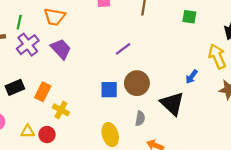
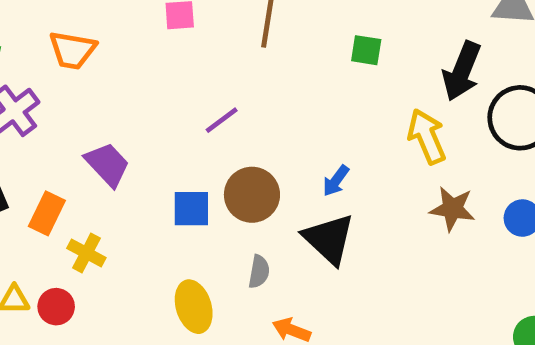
purple trapezoid: (61, 49) -> (107, 164), moved
blue arrow: (192, 77) -> (336, 181), moved

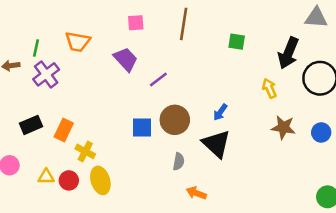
yellow arrow: (427, 136) -> (269, 88), size x0.7
purple trapezoid: (107, 164) -> (126, 59), moved
yellow ellipse: (194, 307) -> (100, 180), moved

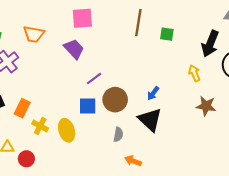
pink square: (136, 23) -> (82, 18), size x1.5
brown line: (184, 24) -> (138, 23), moved
purple line: (158, 79) -> (94, 79), moved
red circle: (69, 180) -> (26, 159), moved
yellow ellipse: (100, 180) -> (67, 130), moved

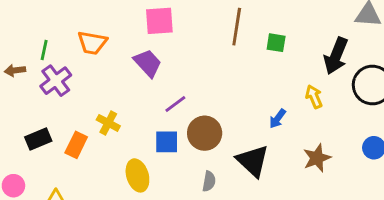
blue arrow: (153, 93) -> (278, 119), moved
brown star: (206, 106) -> (317, 158), moved, turned -30
yellow cross: (40, 126) -> (108, 123), moved

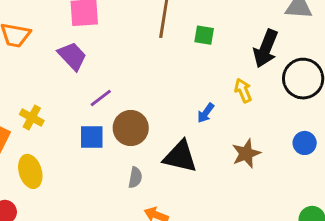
black triangle: (253, 161) -> (180, 156), turned -30
yellow ellipse: (137, 175) -> (30, 171), moved

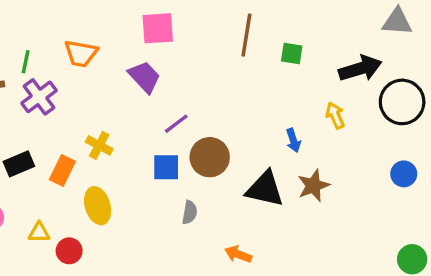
black arrow: (266, 49) -> (360, 68), turned -129
blue arrow: (206, 113) -> (293, 140), turned -54
brown star: (246, 153) -> (313, 186), moved
gray semicircle: (135, 177) -> (190, 212), moved

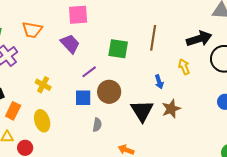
brown line: (246, 35) -> (153, 38), moved
green square: (292, 53) -> (118, 49), moved, size x1.5
orange rectangle: (62, 171) -> (13, 111), moved
black triangle: (265, 189) -> (142, 111), turned 45

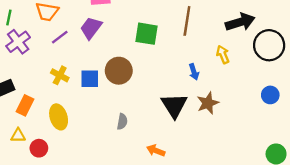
purple trapezoid: (70, 44) -> (91, 28), turned -100
purple line: (89, 72) -> (60, 37), moved
brown circle: (109, 92) -> (119, 71), moved
blue square: (83, 98) -> (90, 79), moved

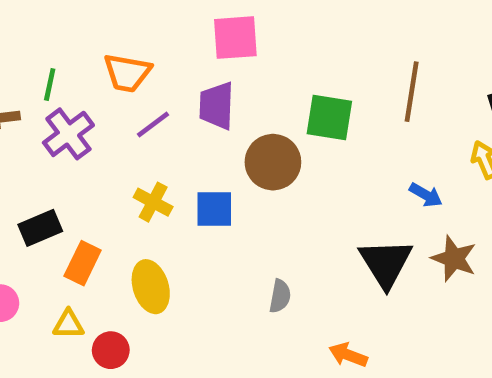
purple trapezoid: (91, 28) -> (217, 106), turned -35
brown circle: (119, 71) -> (273, 162), moved
blue arrow: (194, 72) -> (426, 195), turned -42
brown star: (208, 103) -> (454, 258), turned -30

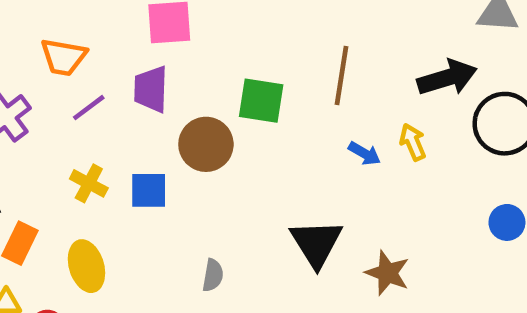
blue arrow: (426, 195) -> (365, 154), moved
brown star: (454, 258) -> (387, 273), moved

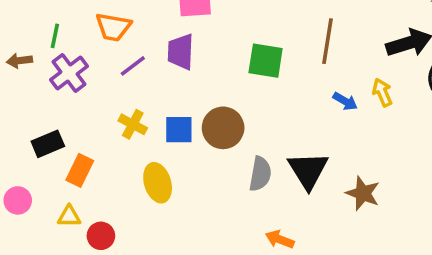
brown circle: (206, 144) -> (223, 128), moved
yellow ellipse: (86, 266) -> (158, 183), moved
gray semicircle: (213, 275) -> (260, 174), moved, size x1.4

